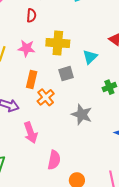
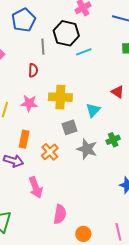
orange rectangle: (32, 80) -> (24, 139), moved
gray star: (82, 114) -> (87, 149), moved

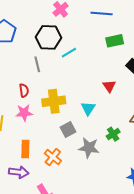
gray line: (43, 47) -> (37, 64), moved
red semicircle: (33, 70) -> (24, 90), moved
red triangle: (118, 92) -> (109, 86), turned 32

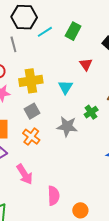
green rectangle: (115, 41) -> (73, 31), moved, turned -48
gray square: (68, 130) -> (32, 111), moved

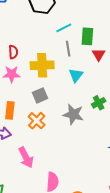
green rectangle: (73, 31) -> (87, 36), moved, turned -30
cyan line: (45, 32) -> (64, 28), moved
gray line: (13, 44) -> (68, 49), moved

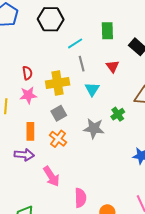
green rectangle: (87, 36) -> (107, 31), moved

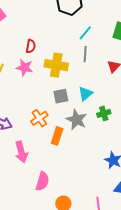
cyan line: (75, 43) -> (85, 33), turned -35
cyan triangle: (92, 89) -> (85, 94), moved
gray square: (59, 113) -> (61, 96), moved
orange rectangle: (30, 131) -> (57, 136), moved

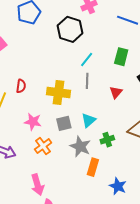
red semicircle: (31, 46) -> (21, 86), moved
pink star: (25, 68) -> (33, 122), moved
orange rectangle: (57, 136) -> (93, 167), moved
pink arrow: (21, 152) -> (37, 185), moved

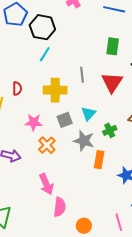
black hexagon: (70, 29) -> (42, 27), moved
cyan line: (87, 60) -> (45, 54), moved
red triangle: (116, 92) -> (112, 82), size x1.6

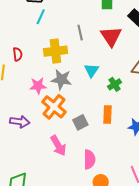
gray square: (65, 120) -> (80, 122), moved
gray star: (84, 141) -> (61, 80), moved
orange cross: (47, 145) -> (54, 107), size x1.4
pink semicircle: (60, 207) -> (89, 159), moved

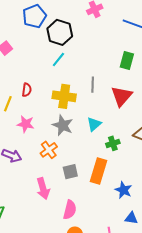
pink star: (38, 86) -> (26, 124), moved
orange cross: (54, 107) -> (49, 150), size x0.7
orange rectangle: (108, 115) -> (99, 171), size x1.4

